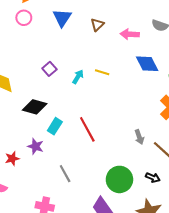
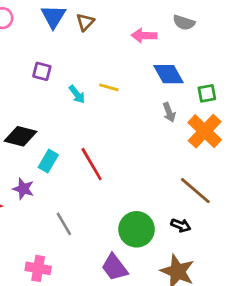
brown triangle: (97, 25) -> (85, 22), moved
purple square: (49, 69) -> (42, 71), moved, turned -32
cyan arrow: (78, 77) -> (77, 94), turned 112
gray arrow: (139, 137) -> (169, 112), moved

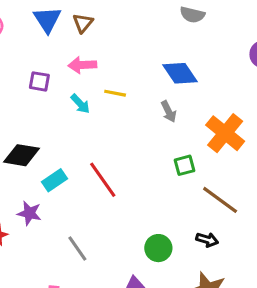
pink arrow: (144, 36) -> (82, 65), moved
green square: (207, 93) -> (184, 165), moved
gray arrow: (169, 112) -> (169, 112), moved
cyan rectangle: (48, 161) -> (54, 180), turned 30
green circle: (137, 229) -> (158, 248), size x0.7

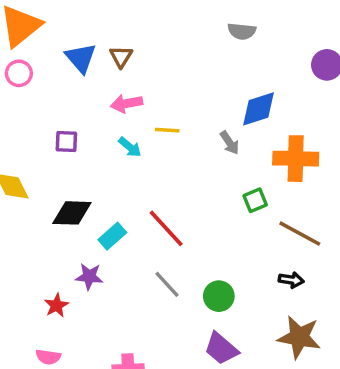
blue diamond: (180, 73) -> (258, 109), moved, turned -66
purple square: (39, 81) -> (66, 142), moved
orange cross: (225, 133) -> (296, 159), turned -30
gray line: (77, 248) -> (167, 284), moved
green circle: (158, 248) -> (219, 296), moved

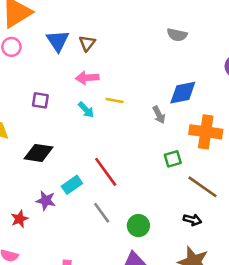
cyan rectangle: (112, 236) -> (72, 185), moved

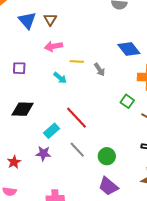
blue diamond: (183, 93) -> (129, 49), turned 70
cyan arrow: (86, 110) -> (60, 78), moved
gray arrow: (159, 115) -> (100, 70), moved
green square: (173, 159) -> (127, 101), turned -32
purple star: (46, 201) -> (43, 154), moved

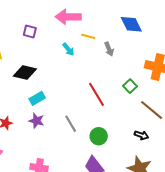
pink arrow: (53, 46) -> (68, 17), size x1.4
blue diamond: (129, 49) -> (131, 24), moved
red line: (76, 118) -> (97, 94), moved
cyan rectangle: (52, 131) -> (37, 98), moved

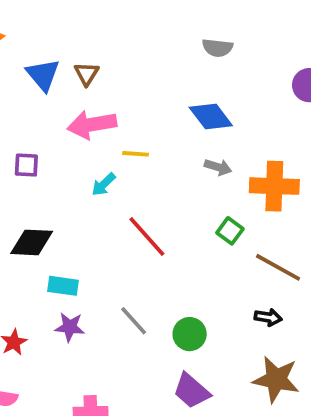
cyan arrow: (68, 49) -> (104, 184), turned 96
gray arrow: (109, 49) -> (218, 167), moved, turned -40
red line: (97, 94) -> (147, 236), moved
cyan rectangle: (37, 98) -> (63, 286), turned 49

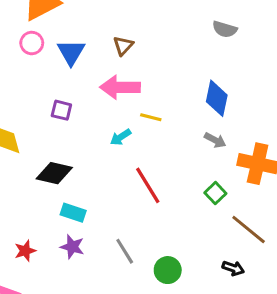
gray semicircle: (217, 48) -> (225, 29), moved
blue triangle: (43, 75) -> (71, 52), moved
blue diamond: (211, 116) -> (217, 98), turned 39

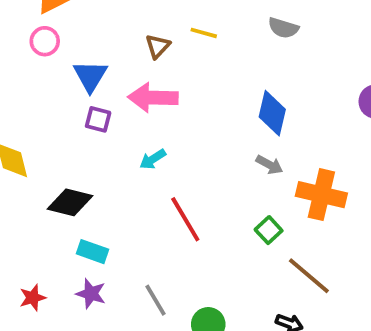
blue triangle: (71, 52) -> (90, 76), moved
purple square: (61, 110) -> (98, 119), moved
yellow line: (151, 117) -> (204, 33), moved

